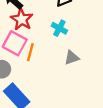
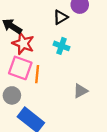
gray triangle: (72, 58) -> (81, 91), moved

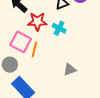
red star: (23, 43) -> (37, 21), moved, turned -30

